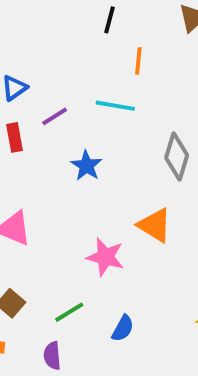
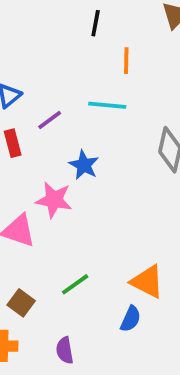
orange triangle: (155, 225) -> (147, 282), moved
pink star: (105, 257) -> (54, 200), moved
green line: (69, 312) -> (75, 284), moved

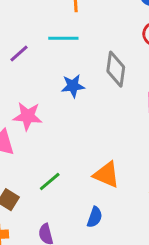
blue star: (84, 165) -> (73, 86), moved, turned -30
blue semicircle: (131, 319) -> (95, 217), moved

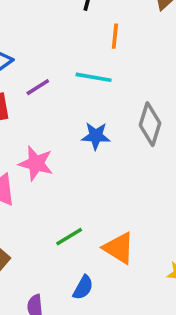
green line: (50, 181) -> (69, 237), moved
blue semicircle: (95, 217) -> (83, 287), moved

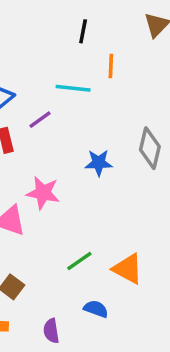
cyan line: (94, 77) -> (73, 88), moved
blue semicircle: (83, 287) -> (96, 309), turned -95

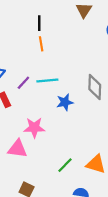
orange line: (111, 66) -> (41, 44), moved
cyan line: (73, 88) -> (47, 80), moved

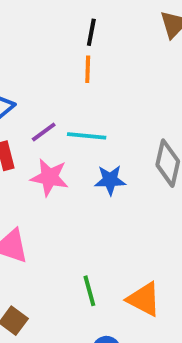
pink star: (34, 128) -> (49, 177), moved
green line: (65, 165) -> (89, 291), turned -70

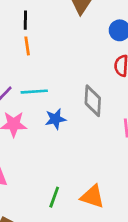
green line: (89, 291) -> (54, 197), turned 45

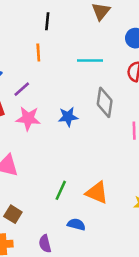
orange line: (27, 46) -> (38, 52), moved
cyan line: (34, 92) -> (90, 61), moved

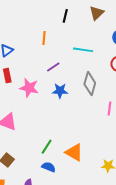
black line: (47, 21) -> (65, 16), moved
purple line: (22, 89) -> (53, 67), moved
blue semicircle: (76, 224) -> (49, 167), moved

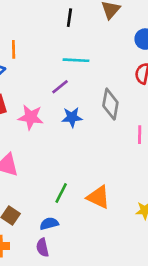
orange line: (44, 38) -> (14, 49), moved
cyan line: (83, 50) -> (76, 60), moved
blue semicircle: (49, 167) -> (49, 224), moved, turned -32

